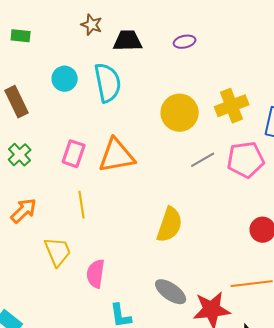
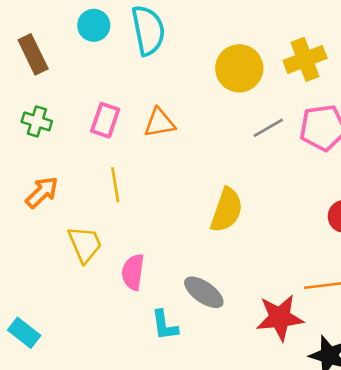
green cross: (20, 155) -> (37, 121), turned -30
orange triangle: (117, 156) -> (160, 123), size x0.7
gray ellipse: (171, 292) -> (204, 292), moved

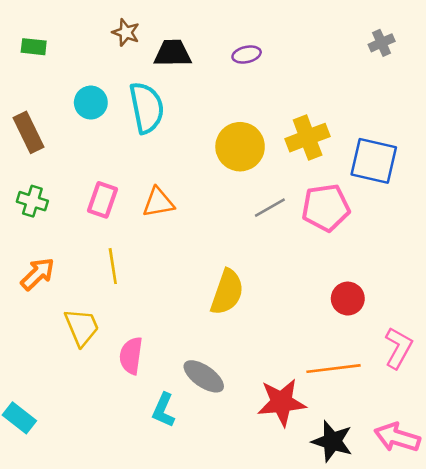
cyan L-shape: (165, 325) -> (163, 410), turned 32

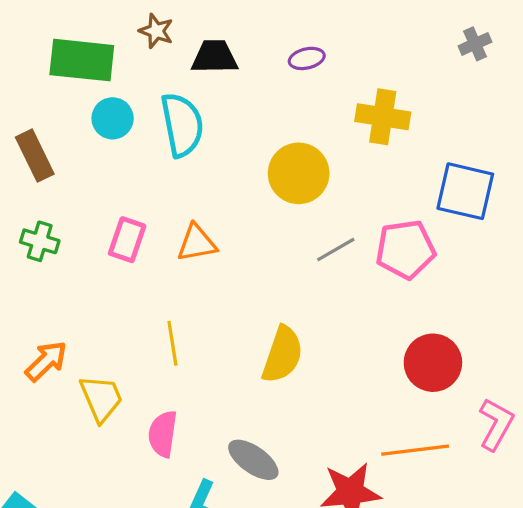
green rectangle: (34, 47) -> (82, 60), moved, size x2.0
yellow cross: (308, 138) -> (383, 117), moved, turned 30
yellow line: (113, 266) -> (172, 343), moved
orange arrow: (38, 274) -> (46, 361), moved
red circle: (348, 299) -> (433, 363), size x1.4

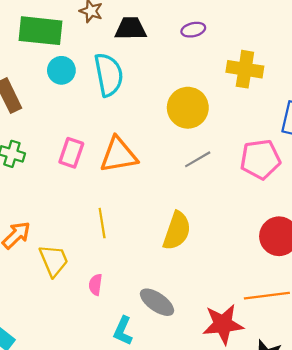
orange triangle: (197, 243) -> (119, 155), size x1.4
gray line: (336, 249) -> (198, 159), moved
pink semicircle: (163, 434) -> (95, 285), size x0.7

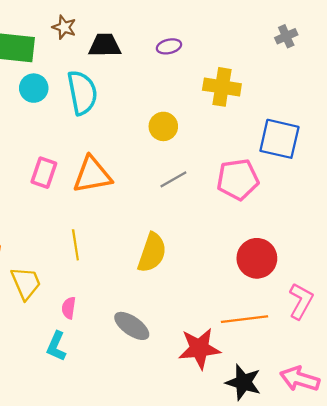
yellow circle: (188, 108) -> (163, 126), size x0.7
cyan L-shape: (123, 331) -> (56, 346), moved

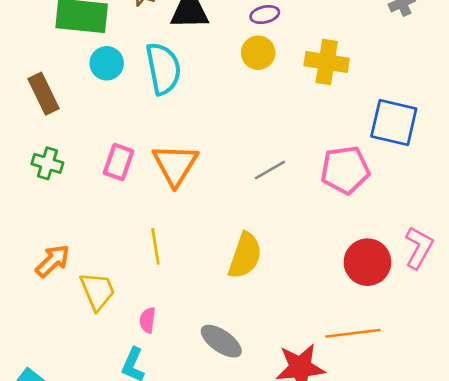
yellow circle: (163, 126) -> (258, 53), moved
orange triangle: (92, 175) -> (175, 165), turned -48
pink L-shape: (301, 301) -> (419, 248), moved

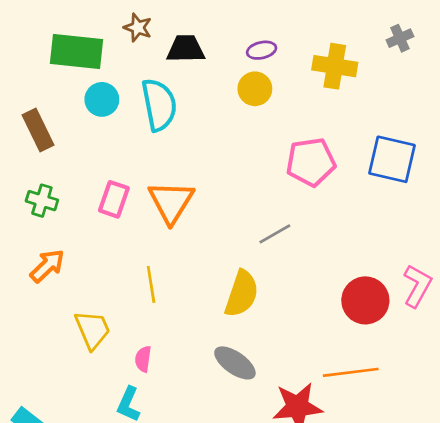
yellow cross: (327, 62) -> (335, 66), moved
gray line: (270, 170) -> (275, 234), moved
pink pentagon: (345, 170) -> (311, 162), moved
orange arrow: (53, 261) -> (47, 266), moved
gray ellipse: (221, 341) -> (235, 363), moved

